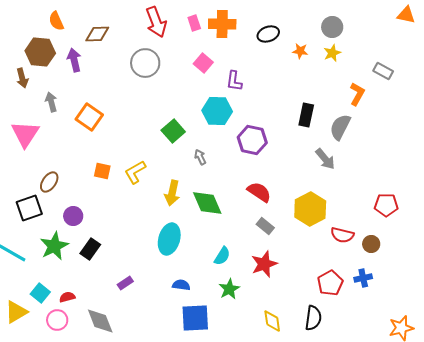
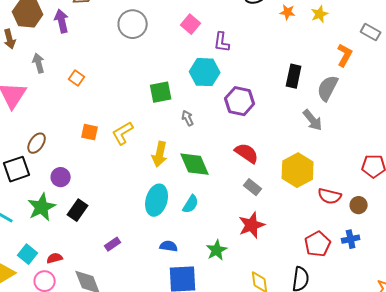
orange square: (89, 117) -> (77, 78), size x0.6
green square: (173, 131) -> (161, 92), turned 30
cyan semicircle: (222, 256) -> (191, 204), moved

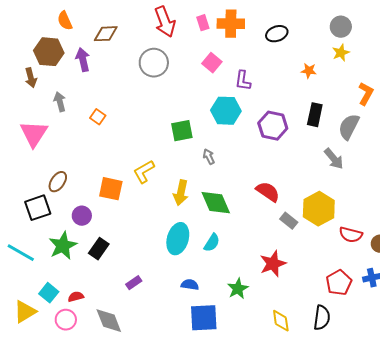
orange star: (288, 12) -> (309, 71), moved
purple hexagon: (240, 101) -> (273, 126), moved
orange square: (90, 132) -> (111, 189), moved, size x1.4
gray rectangle: (253, 187) -> (289, 221), moved

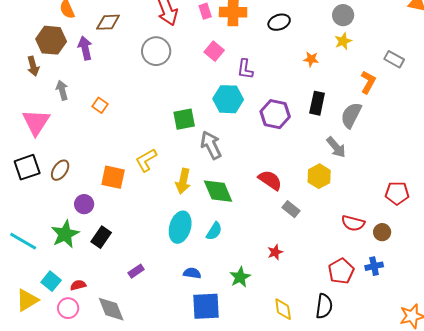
gray arrow: (209, 157) -> (211, 145), size x1.8
black square: (38, 208) -> (27, 167), moved
yellow hexagon: (319, 209) -> (319, 176), moved, size x0.7
red star: (273, 264) -> (275, 252), size x0.6

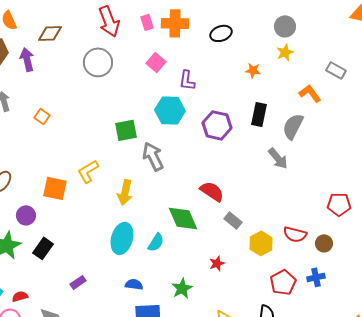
orange L-shape: (368, 82) -> (310, 93), turned -65
yellow hexagon: (319, 176) -> (261, 243), moved
green diamond: (218, 191) -> (183, 218), moved

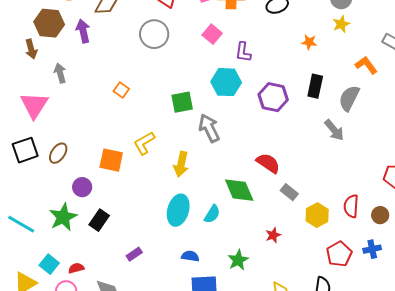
orange square: (42, 116) -> (121, 90), moved
red semicircle: (295, 234) -> (351, 206), turned 80

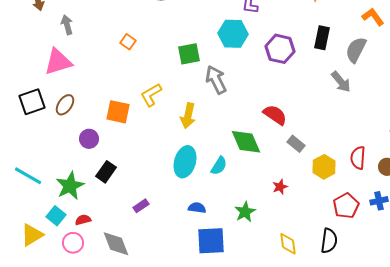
pink triangle: (34, 105) -> (58, 62), moved, turned 40
green star: (63, 217) -> (70, 186), moved

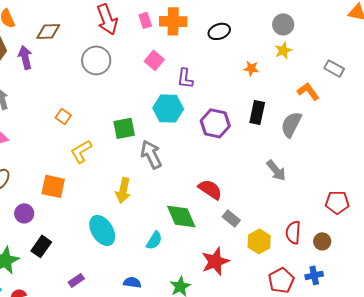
gray arrow: (341, 82) -> (276, 170), moved
yellow L-shape: (151, 95) -> (81, 151), moved
cyan ellipse: (185, 162) -> (102, 230), moved, turned -48
red star: (280, 187) -> (215, 261), size x1.8

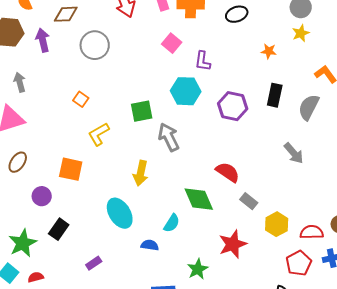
gray circle: (96, 60) -> (95, 45), moved
red semicircle: (293, 232) -> (312, 232), moved, turned 85
blue semicircle: (132, 282) -> (150, 245), moved

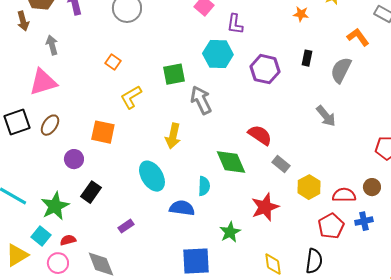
black rectangle: (275, 95) -> (307, 58), size x0.7
cyan semicircle: (172, 223) -> (204, 186), turned -30
blue semicircle: (150, 245) -> (182, 208), size x1.4

